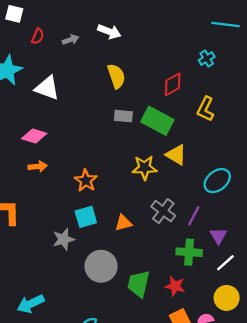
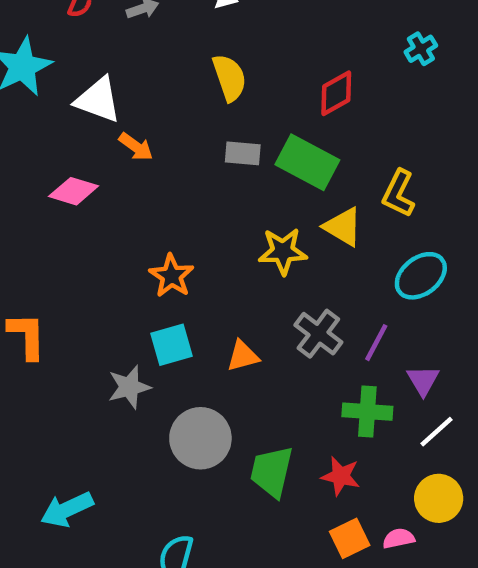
cyan cross: (207, 59) -> (421, 49), moved
yellow L-shape: (205, 109) -> (399, 193), moved
orange arrow: (38, 166) -> (136, 147), moved, turned 42

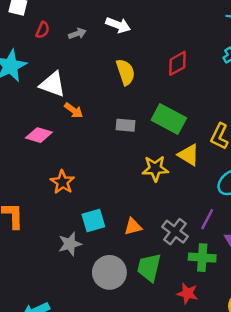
red diamond: (336, 93) -> (177, 63), moved
gray rectangle: (243, 153) -> (126, 125), moved
orange star: (172, 276) -> (62, 182), moved
gray cross: (318, 334) -> (175, 232), moved
green trapezoid: (272, 472) -> (149, 267), moved

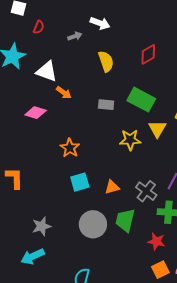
gray arrow: (77, 34) -> (75, 36), moved
yellow triangle: (189, 155) -> (157, 129), turned 30
orange star: (62, 182) -> (70, 148), moved
gray star: (70, 244) -> (42, 226), moved

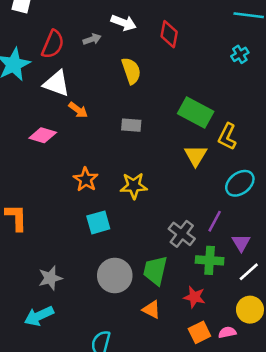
red semicircle: (39, 27) -> (53, 44), moved, size x1.6
red diamond: (148, 54) -> (169, 34), moved, turned -50
green rectangle: (141, 100) -> (196, 112), moved
yellow star: (130, 140) -> (134, 186), moved
orange triangle: (112, 187) -> (151, 310), moved, turned 42

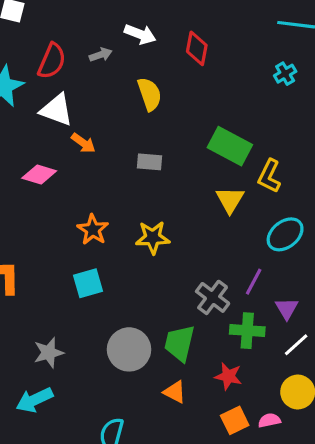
cyan square: (98, 222) -> (88, 283), moved

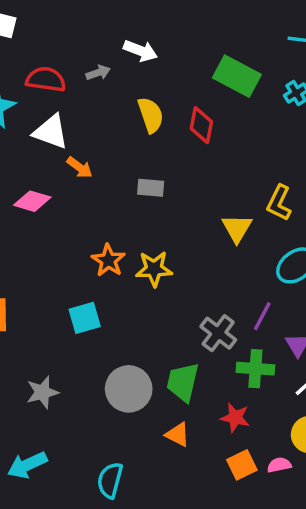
red diamond: (197, 48) -> (201, 125), moved
red semicircle: (52, 61) -> (46, 79), turned -105
green rectangle: (230, 146) -> (237, 76), moved
orange star: (93, 230) -> (108, 260), moved
cyan arrow: (34, 400) -> (27, 465), moved

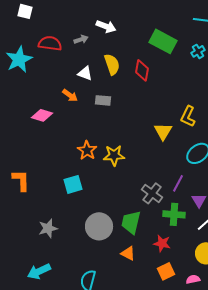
white triangle: (51, 132) -> (85, 73), moved, size x0.7
gray rectangle: (151, 188) -> (103, 100), moved
pink semicircle: (279, 465) -> (193, 279), moved

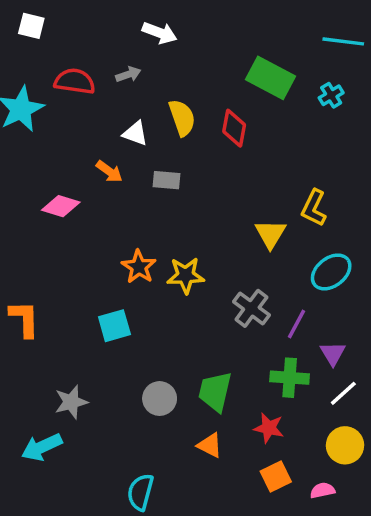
white arrow: (106, 26) -> (160, 33), moved
gray cross: (152, 193) -> (251, 308), moved
gray circle: (99, 226) -> (160, 399), size x0.7
cyan arrow: (39, 271) -> (42, 447), moved

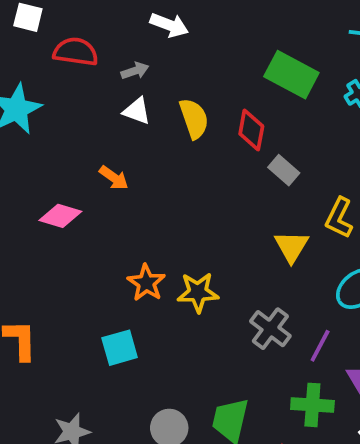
red semicircle: (75, 81) -> (76, 52), moved
white triangle: (135, 133) -> (137, 111), moved
gray rectangle: (166, 180) -> (284, 170), moved, turned 36

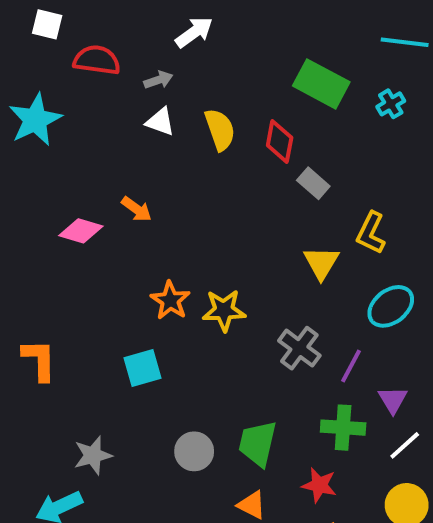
white arrow: (169, 25) -> (194, 32), turned -57
orange arrow: (114, 178) -> (137, 209), moved

